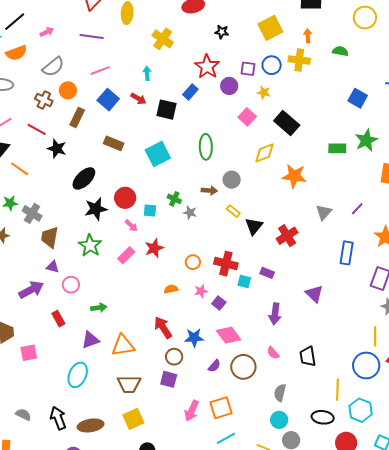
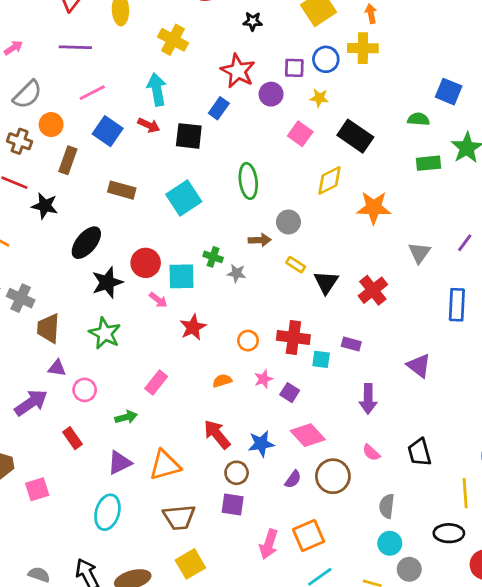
green semicircle: (340, 51) -> (418, 119), moved
cyan arrow: (147, 73) -> (157, 89), size x1.6
cyan square: (150, 210) -> (182, 276), size x1.5
pink rectangle: (126, 255) -> (156, 383), moved

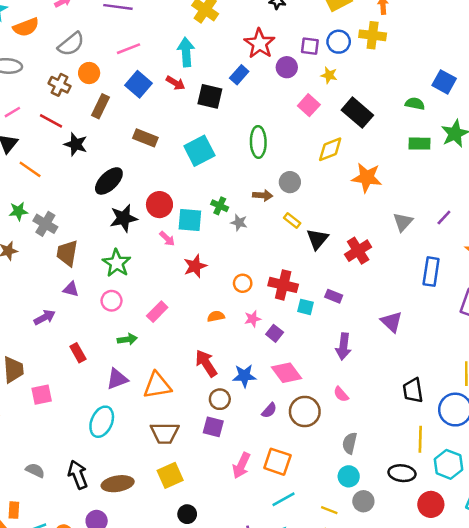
pink circle: (85, 390) -> (112, 301), moved
purple arrow: (31, 403) -> (45, 317), size x0.7
black trapezoid: (419, 452) -> (413, 390), moved
orange square: (309, 536) -> (277, 462), turned 36

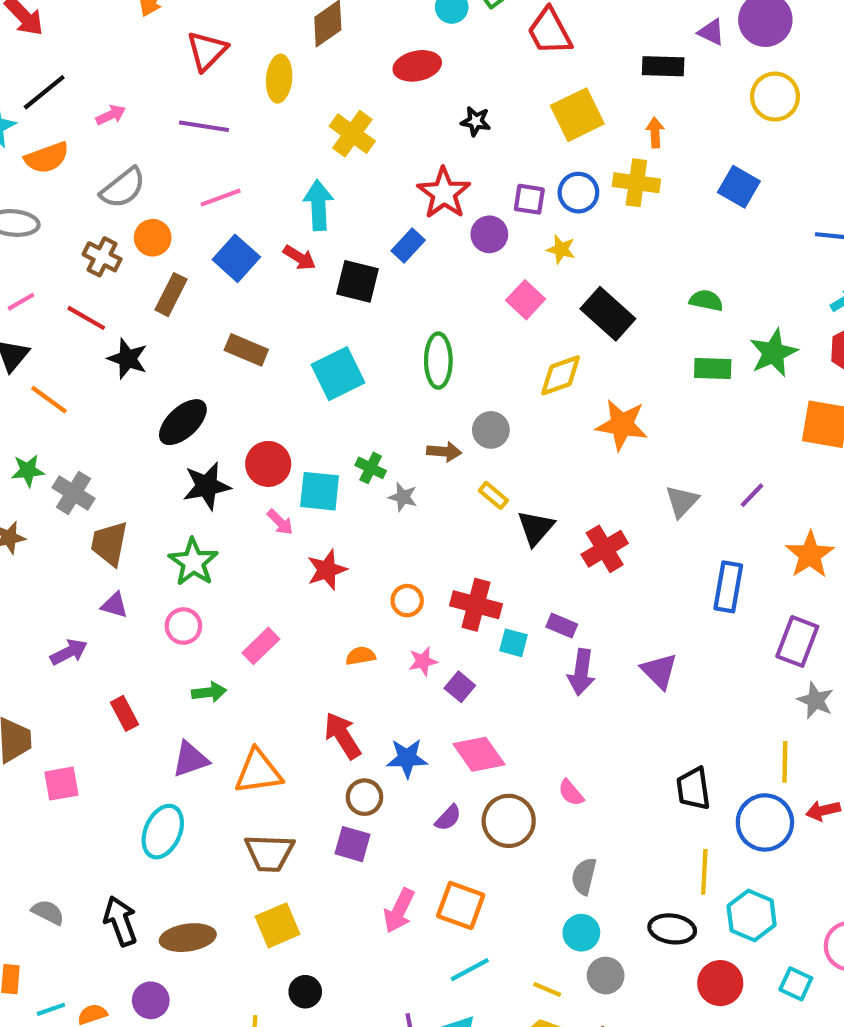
blue square: (444, 82) -> (739, 187), moved
purple arrow: (343, 346) -> (581, 672), moved

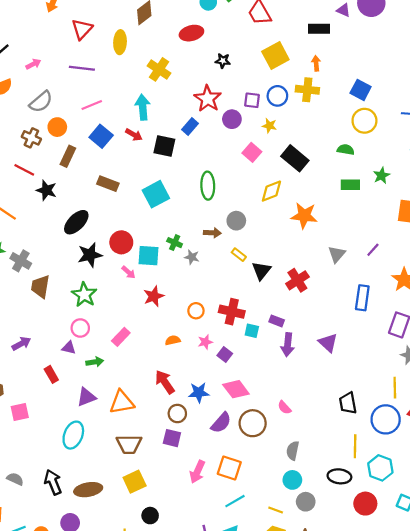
yellow circle: (775, 97) -> (364, 121), moved
green star: (773, 353) -> (382, 175), size x0.7
purple triangle: (115, 605) -> (69, 348), moved
purple semicircle: (448, 818) -> (221, 423), size x1.5

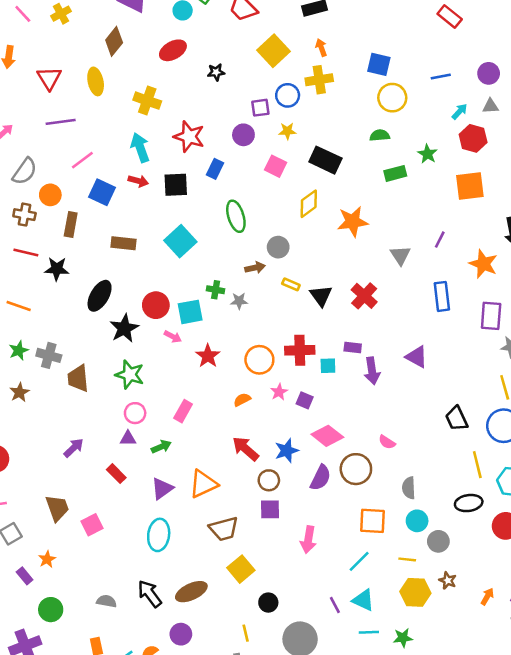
red star: (208, 99) -> (189, 137), moved
blue rectangle: (190, 126) -> (215, 169), moved
orange circle: (196, 311) -> (259, 360), size x1.5
orange square: (229, 468) -> (373, 521), moved

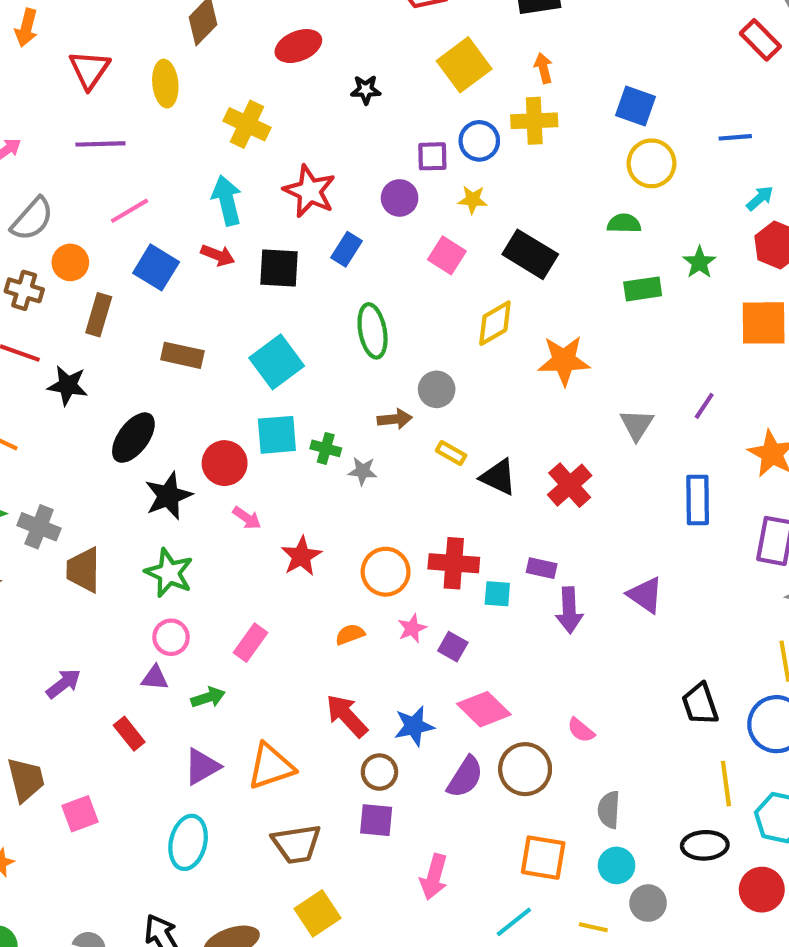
black triangle: (321, 296) -> (498, 477), turned -35
cyan square: (190, 312) -> (277, 435), moved

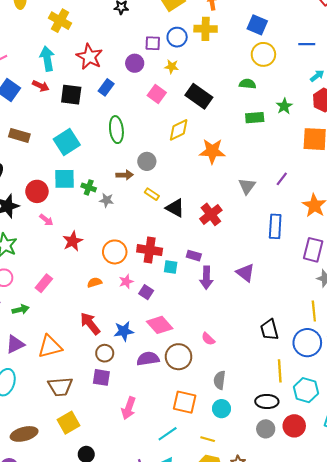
purple semicircle: (465, 777) -> (148, 359), turned -135
gray circle: (648, 903) -> (266, 429), moved

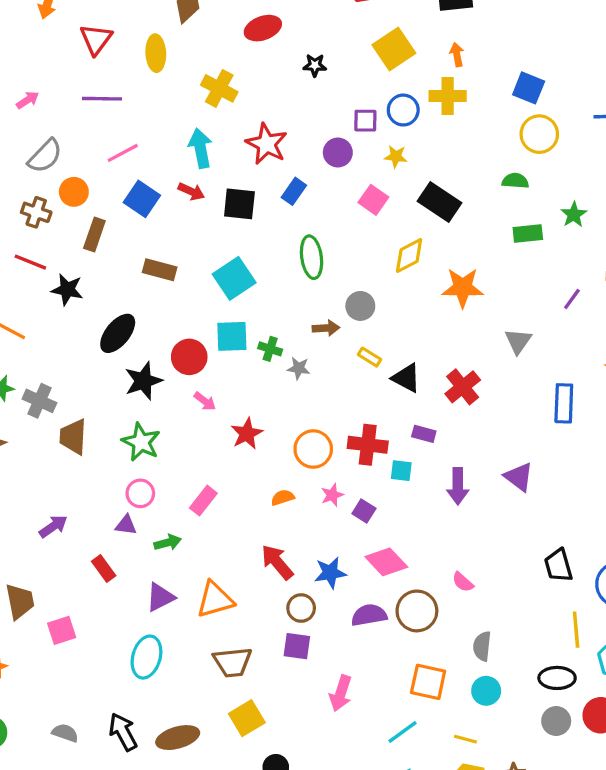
purple line: (282, 179) -> (572, 299), moved
purple rectangle: (194, 256) -> (424, 434), moved

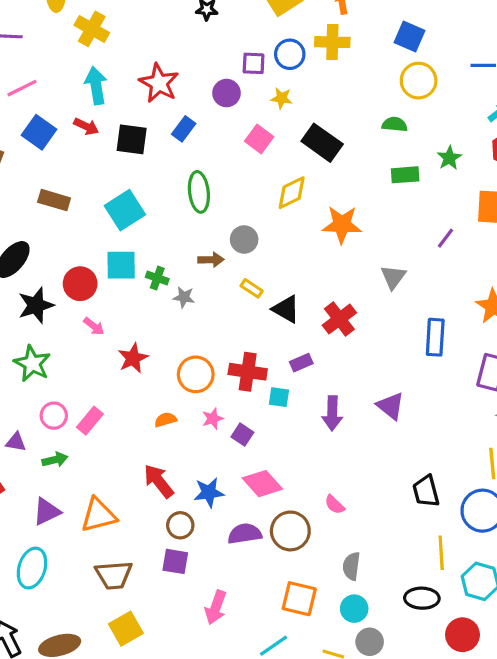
yellow cross: (219, 88) -> (92, 29), moved
purple rectangle: (424, 434) -> (301, 363), turned -40
pink circle: (140, 493) -> (54, 416), moved
gray circle: (556, 721) -> (370, 642), moved

